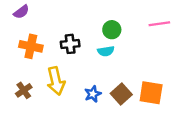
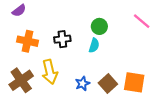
pink line: (159, 24) -> (142, 21), turned 48
cyan semicircle: (106, 51) -> (94, 45), turned -64
brown cross: (24, 90) -> (21, 80), size x1.6

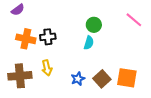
black cross: (62, 39) -> (48, 37), moved
yellow arrow: (50, 72) -> (47, 68), size x0.7
brown cross: (21, 80) -> (20, 76), turned 30

